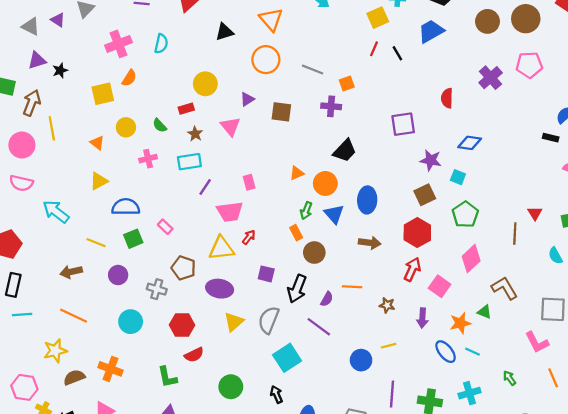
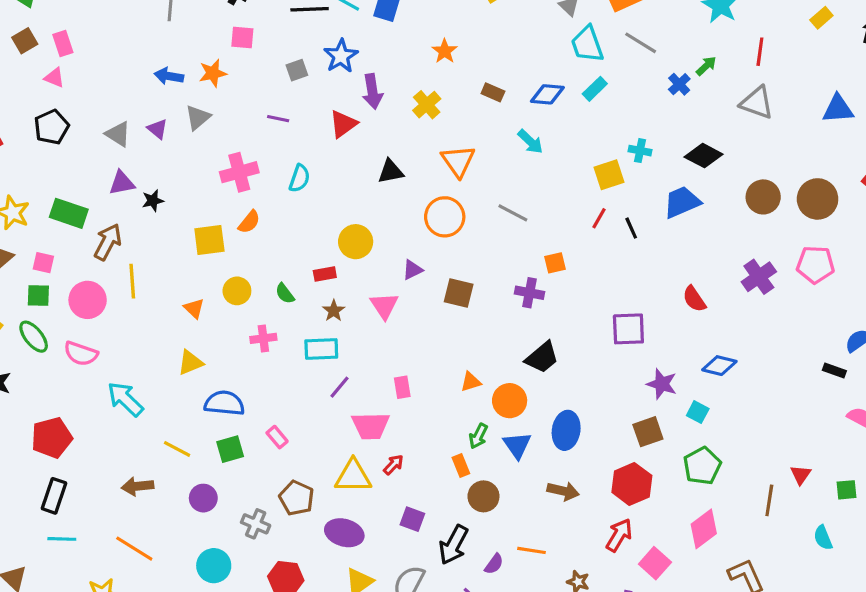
gray line: (313, 70) -> (513, 213), moved
red semicircle: (447, 98) -> (694, 299), turned -42

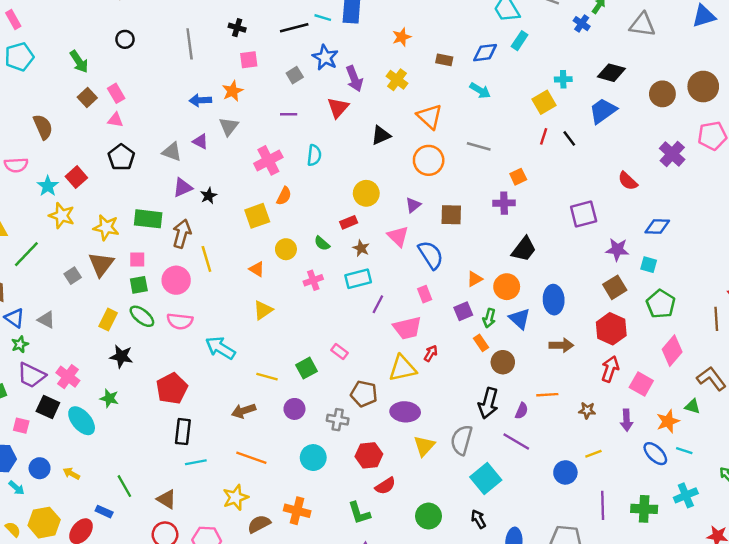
orange star: (445, 51) -> (402, 37), turned 30
blue semicircle: (224, 403) -> (431, 255), moved, turned 64
purple square: (412, 519) -> (463, 311), moved, turned -30

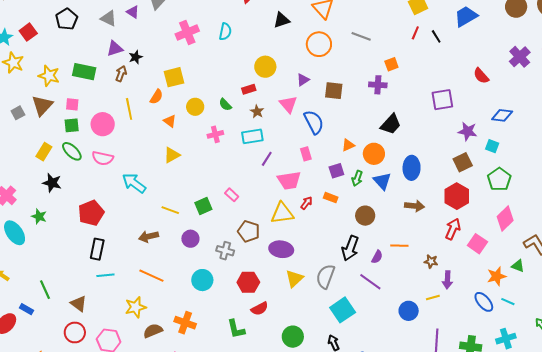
orange semicircle: (284, 196) -> (156, 97), moved
brown arrow: (182, 234) -> (121, 74), moved, size x0.7
orange rectangle: (481, 343) -> (331, 198), moved, turned -40
purple arrow: (627, 420) -> (447, 280), moved

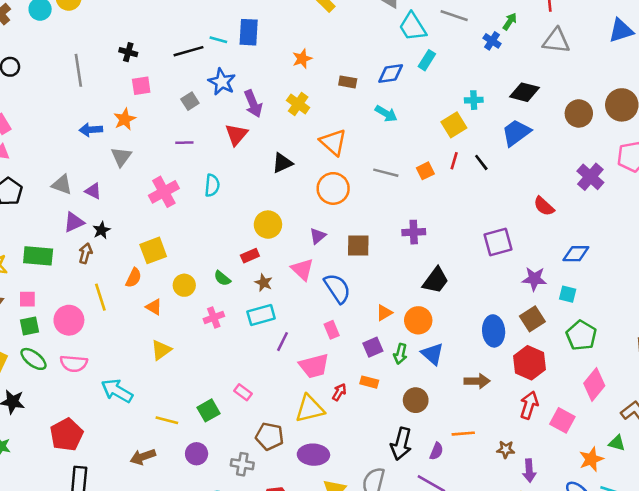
purple triangle: (133, 12) -> (93, 191), moved
orange square: (391, 64) -> (425, 171), moved
blue ellipse: (412, 168) -> (494, 331), moved

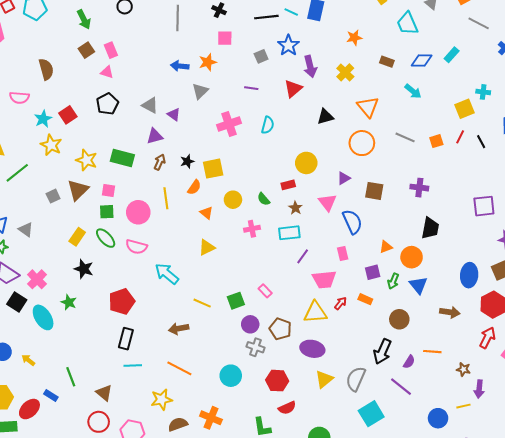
cyan trapezoid: (413, 27) -> (407, 24), moved
black star: (101, 230) -> (187, 161), moved
black trapezoid: (436, 280) -> (430, 228), turned -35
purple circle: (197, 454) -> (250, 324), moved

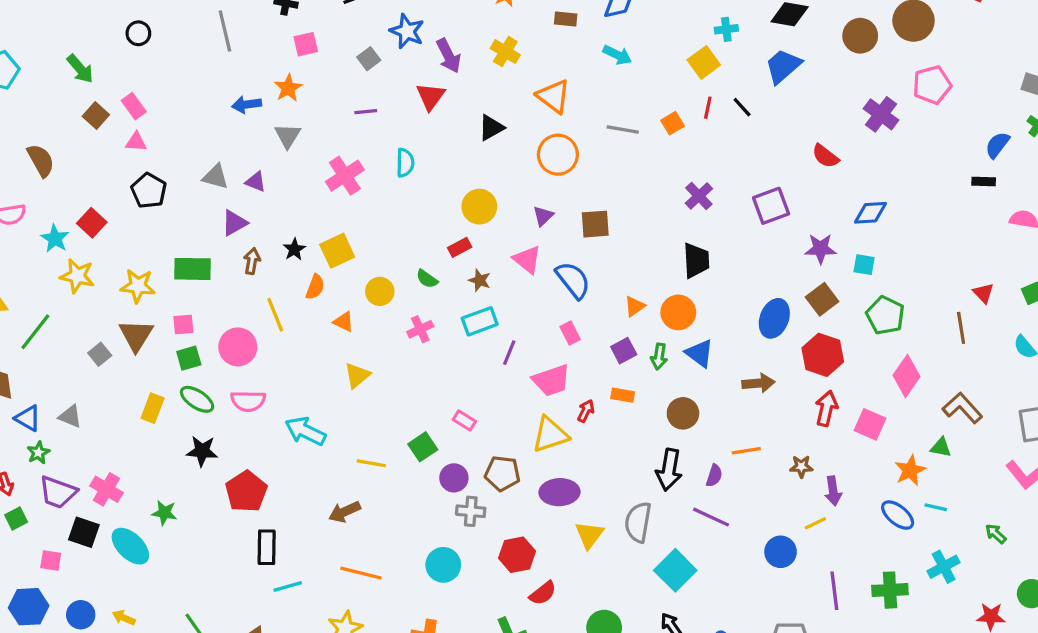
purple cross: (419, 188) -> (699, 196), moved, turned -36
black star: (84, 269) -> (202, 451), moved
blue ellipse: (469, 275) -> (774, 318), turned 30

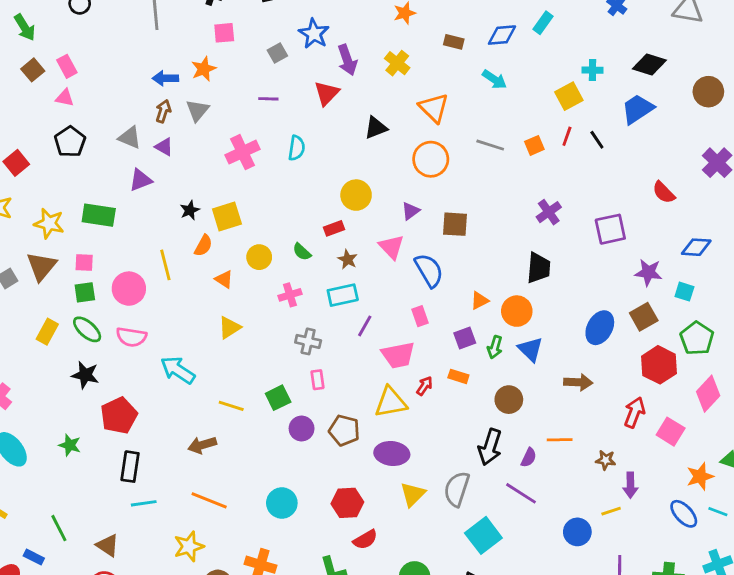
brown arrow: (252, 261) -> (163, 111), moved
red hexagon: (823, 355) -> (659, 365), moved
pink rectangle: (464, 420) -> (318, 380), turned 42
gray cross: (471, 511) -> (308, 341), moved
green star: (164, 513) -> (70, 445), moved

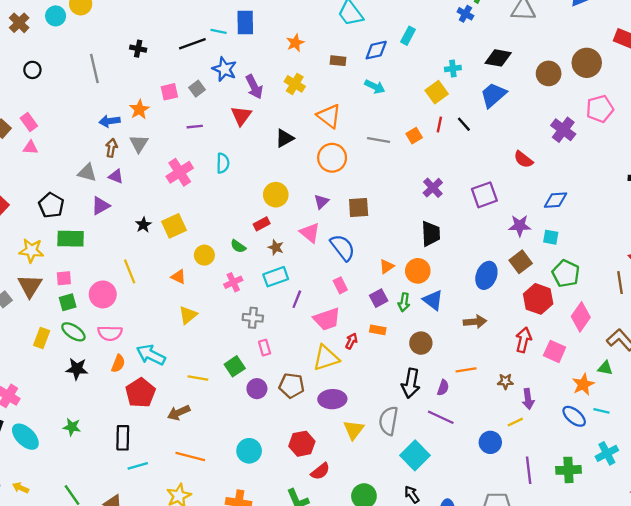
pink square: (224, 33) -> (169, 92), moved
black pentagon: (70, 142) -> (51, 205), moved
orange semicircle: (203, 246) -> (118, 363), moved
red pentagon: (119, 416) -> (140, 393), moved

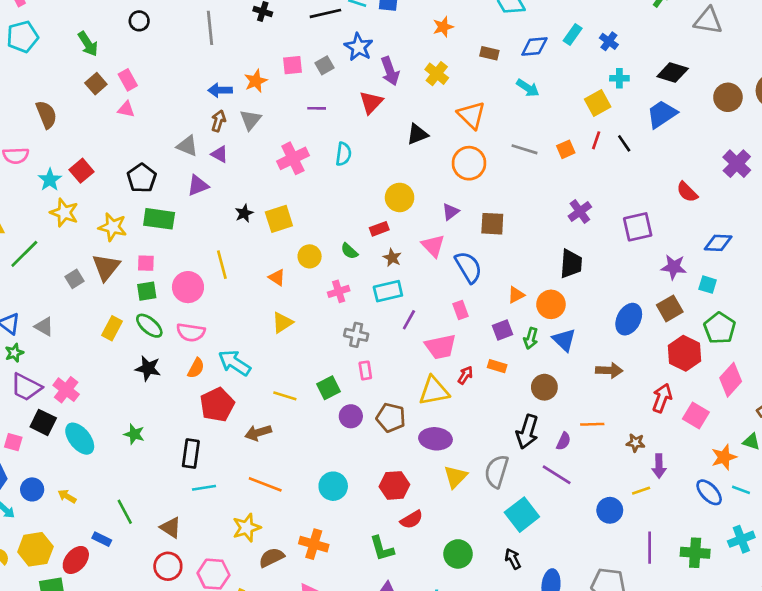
blue cross: (465, 14) -> (609, 41), moved

